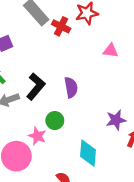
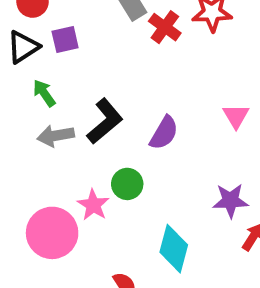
pink triangle: (111, 51) -> (236, 116), moved, turned 42
purple semicircle: (71, 87) -> (164, 133), turned 30

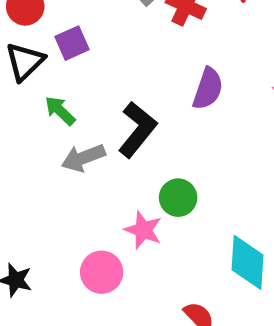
purple semicircle: (164, 133) -> (208, 89), moved
pink circle: (52, 233) -> (102, 272), size x0.7

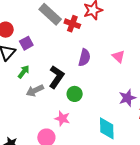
green arrow: (60, 111) -> (24, 72), turned 88
green circle: (178, 198) -> (75, 94), moved

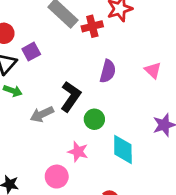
red cross: (72, 24) -> (92, 26), turned -35
green arrow: (24, 72) -> (13, 91), moved, turned 72
cyan diamond: (107, 128) -> (123, 149), moved

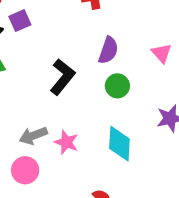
gray arrow: (42, 114) -> (33, 136), moved
green circle: (94, 119) -> (117, 86), moved
pink circle: (57, 177) -> (25, 170), moved

